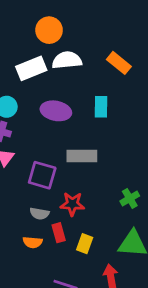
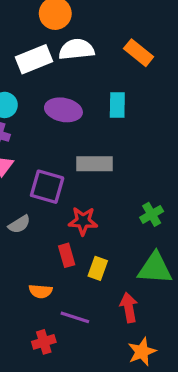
gray semicircle: (39, 214) -> (19, 224), moved, turned -42
orange semicircle: (33, 242) -> (41, 291), moved

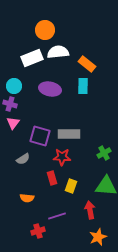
orange rectangle: (139, 53) -> (87, 64), moved
gray rectangle: (94, 164) -> (69, 134), moved
orange semicircle: (41, 291) -> (27, 198), moved
purple line: (75, 317) -> (57, 216), turned -36

